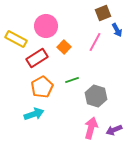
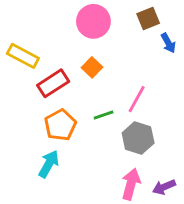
pink circle: (46, 26) -> (93, 21), moved
pink line: (95, 42) -> (137, 99), moved
cyan arrow: (34, 114) -> (49, 164), turned -42

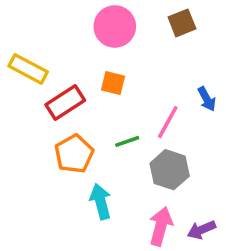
blue arrow: (168, 43) -> (207, 99), moved
orange square: (92, 67) -> (113, 83), turned -30
cyan arrow: (49, 164) -> (101, 202), moved, turned -44

